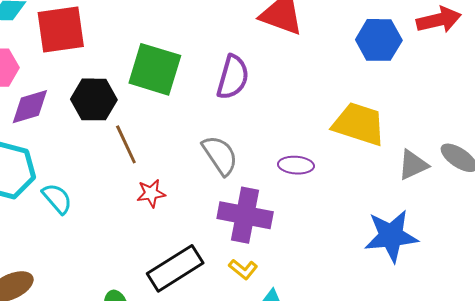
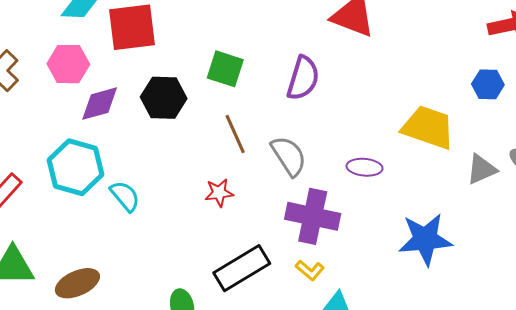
blue hexagon: (379, 40) -> (488, 84), moved, size x0.7
green square: (155, 69) -> (225, 69), size x0.7
brown line: (126, 144) -> (235, 134), moved
blue star: (391, 236) -> (425, 239), moved

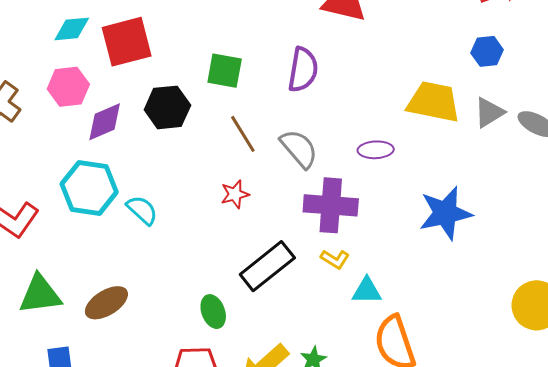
gray triangle: (482, 169) -> (489, 113), moved

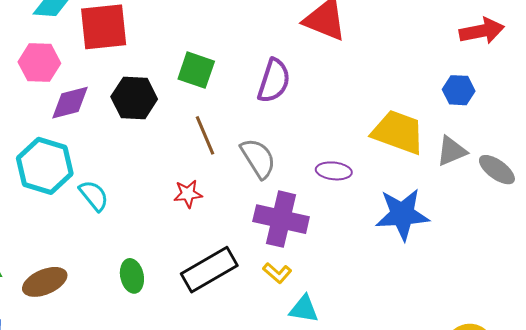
blue star: (445, 213) -> (402, 214), moved
green ellipse: (213, 312) -> (132, 276), moved

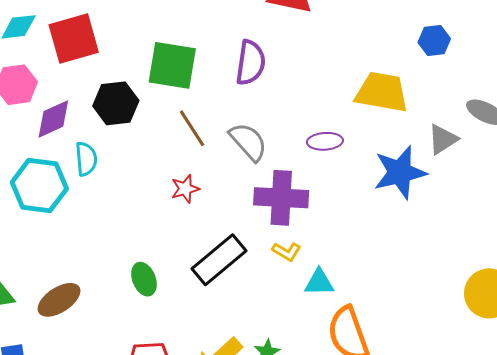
green square: (196, 70) -> (172, 65), size x1.4
gray triangle: (452, 151) -> (443, 139), moved
cyan semicircle: (94, 196) -> (86, 159), moved, turned 44

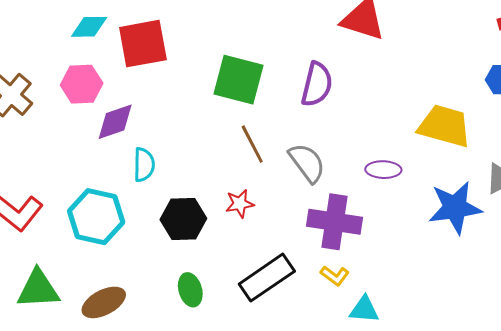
black hexagon: (116, 103) -> (183, 219), moved
cyan hexagon: (39, 185) -> (96, 217), moved

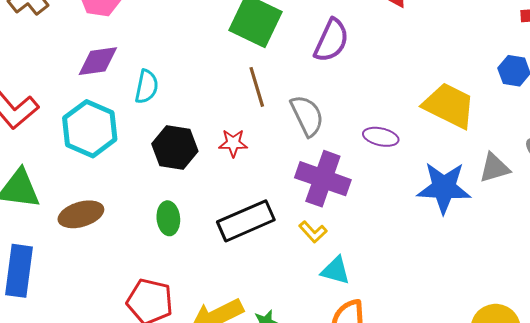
purple diamond: (115, 122) -> (98, 61), moved

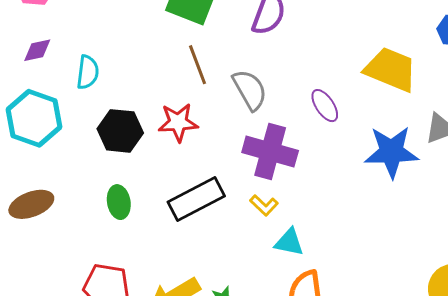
purple diamond: (98, 61) -> (37, 50), size x0.7
purple ellipse: (381, 137) -> (325, 106), turned 48
red star: (233, 143) -> (178, 122), size x1.4

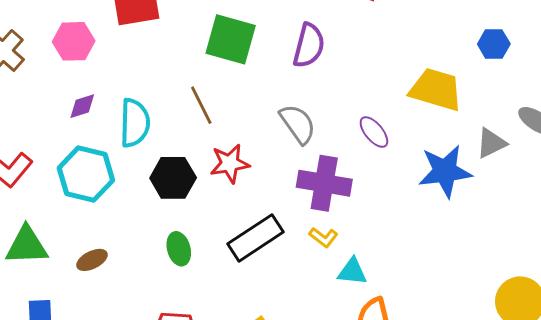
brown line: (198, 65) -> (201, 105), moved
cyan semicircle: (88, 72) -> (135, 123), size x1.4
brown ellipse: (31, 204) -> (92, 260), size x0.7

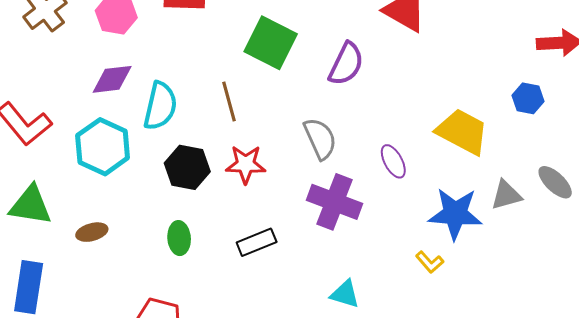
purple diamond: (82, 106) -> (112, 79), size x1.4
yellow L-shape: (324, 237) -> (430, 262), moved
black rectangle: (256, 238) -> (257, 242), size x0.7

